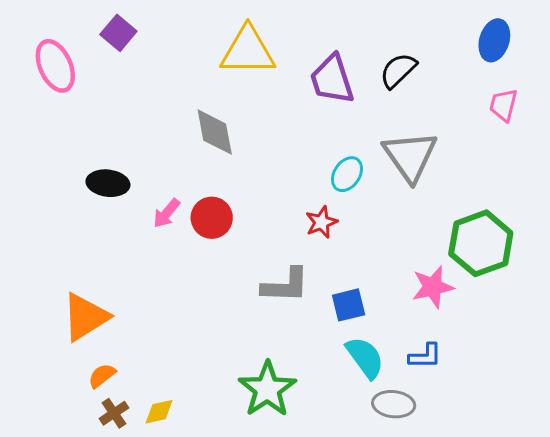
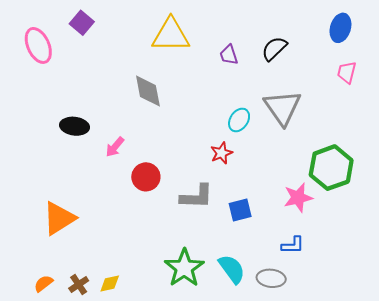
purple trapezoid: (332, 79) -> (229, 55), size x0.6
red circle: (212, 218) -> (146, 177), moved
cyan semicircle: (365, 358) -> (232, 269), moved
orange semicircle: (102, 376) -> (43, 283), moved

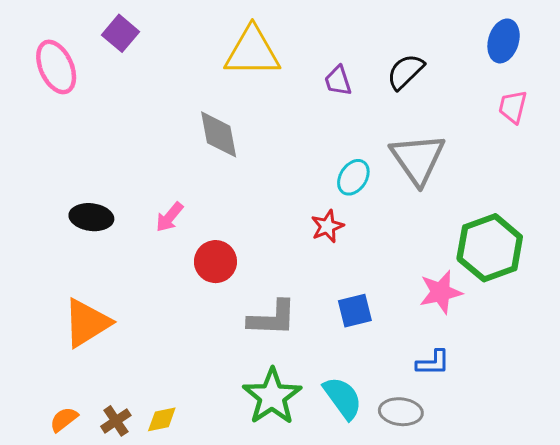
black ellipse: (75, 126) -> (91, 217), moved
gray L-shape: (197, 197) -> (272, 318), moved

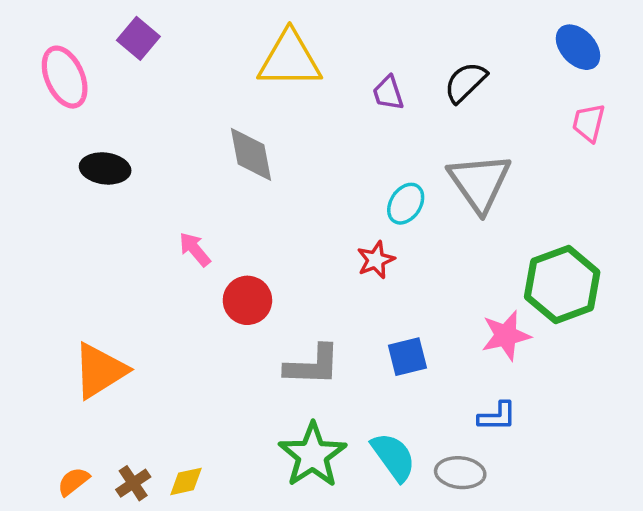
blue ellipse: (504, 41) -> (578, 47), turned -60
black ellipse: (91, 217) -> (105, 168), moved
pink arrow: (170, 217) -> (195, 249), turned 100

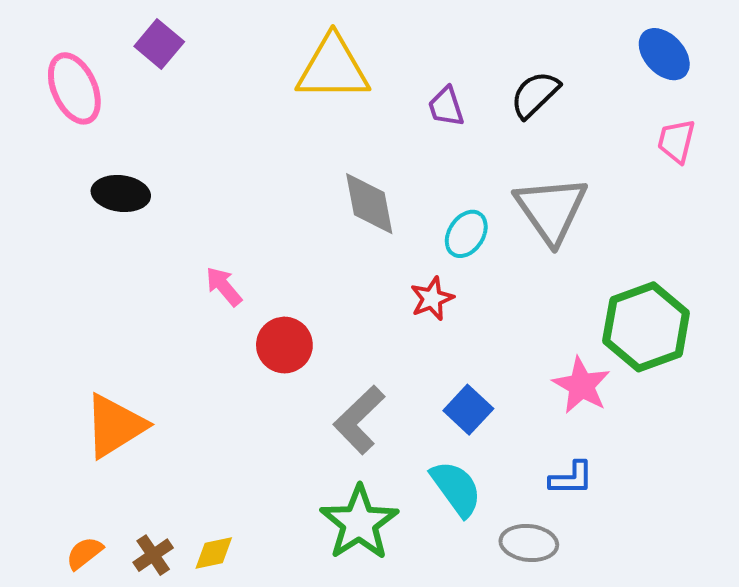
gray diamond: (251, 154) -> (369, 204), moved
pink star: (506, 335) -> (581, 385), turned -30
blue square: (407, 357) -> (468, 410), turned -33
gray L-shape: (313, 365) -> (359, 420), turned 134
cyan semicircle: (393, 457) -> (456, 488), moved

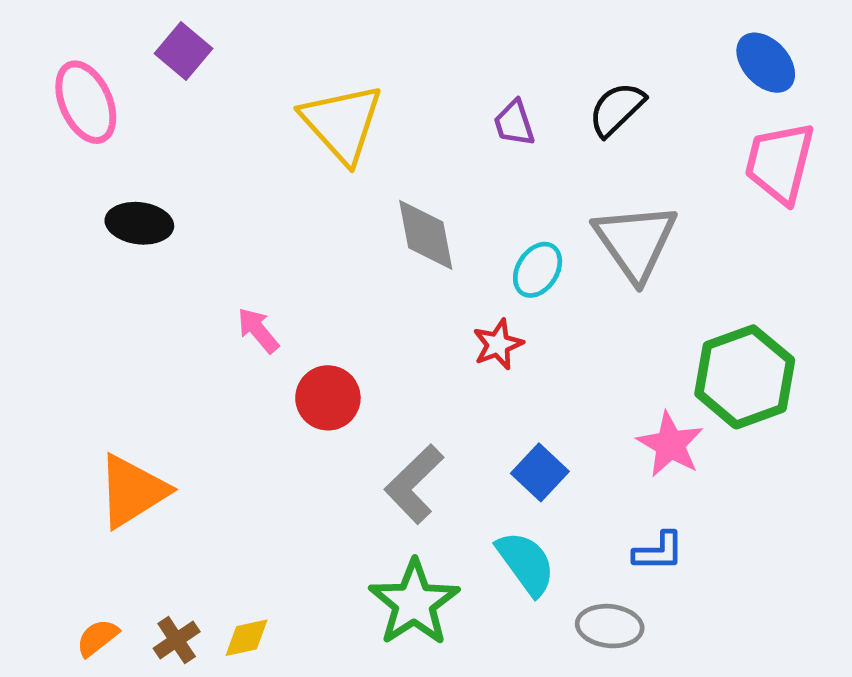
yellow triangle: (333, 68) -> (342, 123), moved, turned 48
pink trapezoid: (676, 141) -> (780, 163), size x1.6

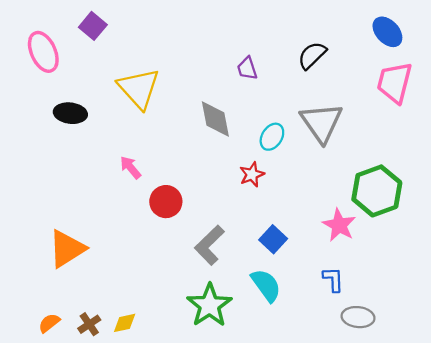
yellow triangle: (342, 123) -> (139, 88), moved
purple trapezoid: (514, 123) -> (247, 68), moved
blue L-shape: (659, 552) -> (333, 279), turned -92
gray ellipse: (610, 626) -> (358, 317), moved

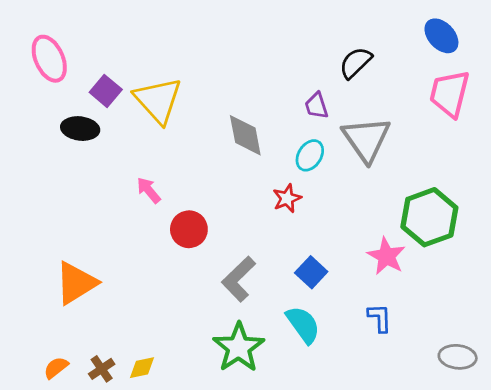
purple square: (93, 26) -> (106, 91), moved
purple trapezoid: (247, 68) -> (317, 106), moved
gray ellipse: (358, 317) -> (458, 357), moved

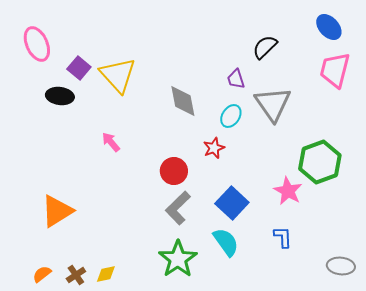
red circle: (189, 229) -> (174, 171), moved
blue square: (311, 272) -> (232, 203), size x1.4

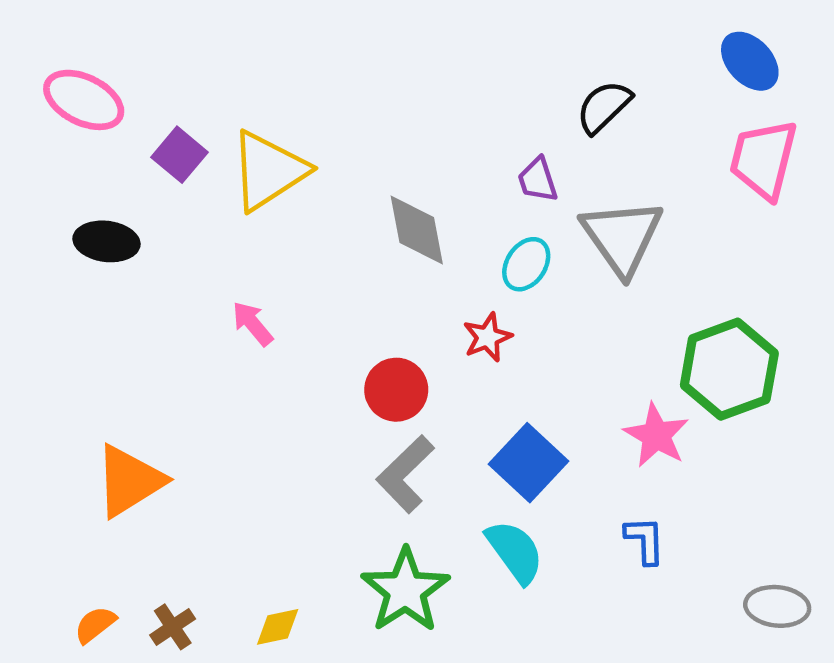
pink ellipse: (37, 44) -> (84, 100), turned -40
yellow triangle: (118, 75) -> (268, 171), turned 39
black ellipse: (60, 96) -> (107, 241), moved
yellow diamond: (106, 274) -> (278, 627), moved

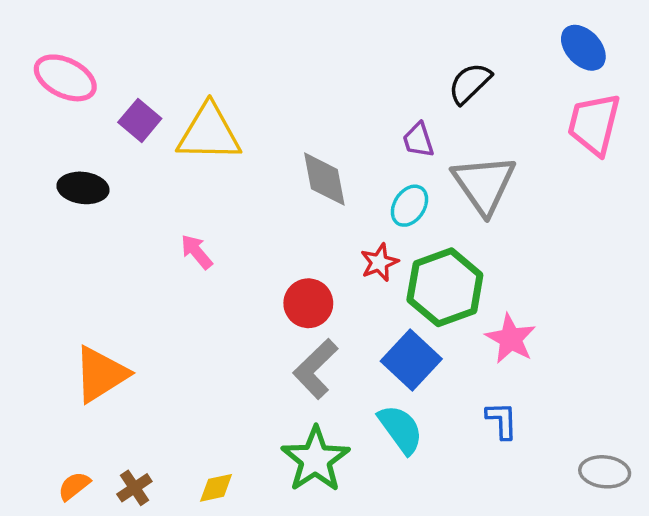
yellow triangle: (268, 171) -> (209, 133), turned 34
green hexagon: (729, 369) -> (445, 287), moved

